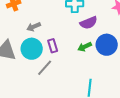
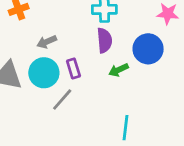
purple semicircle: (89, 23) -> (104, 40), moved, turned -72
blue circle: (107, 45) -> (148, 49), moved

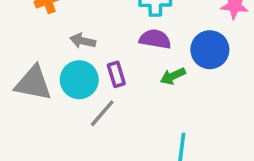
purple semicircle: (104, 40) -> (155, 39), turned -75
gray arrow: (47, 42) -> (83, 41), turned 36

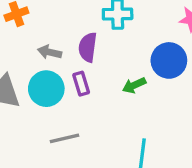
purple semicircle: (155, 39) -> (88, 47), moved, turned -92
gray line: (102, 113) -> (65, 138), moved, turned 36

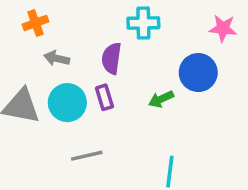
gray arrow: (50, 52) -> (57, 58), moved

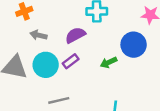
purple semicircle: (112, 58) -> (75, 35), turned 54
purple rectangle: (104, 97) -> (71, 61), turned 70

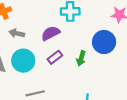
purple rectangle: (71, 61) -> (55, 57), moved
green arrow: (109, 62) -> (81, 58), turned -48

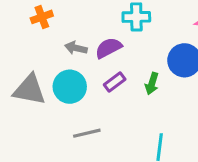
gray arrow: (17, 33) -> (76, 48), moved

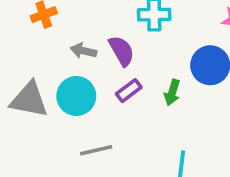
purple semicircle: (108, 48) -> (122, 51), turned 88

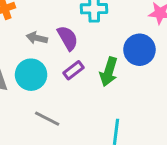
green arrow: (172, 92) -> (109, 72), size x1.4
gray line: (96, 150) -> (47, 119), turned 40

